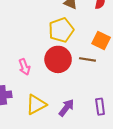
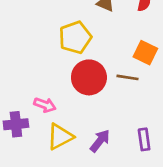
yellow pentagon: (61, 30) -> (75, 37), moved
pink arrow: (24, 67) -> (45, 105), moved, turned -49

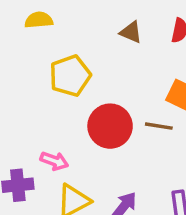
yellow pentagon: (75, 37) -> (70, 76), moved

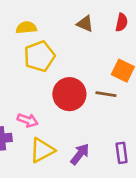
yellow semicircle: (39, 20) -> (26, 28), moved

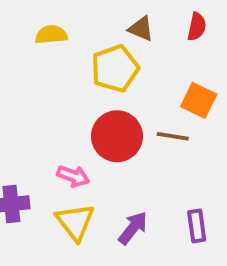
yellow pentagon: (39, 56) -> (115, 69), moved
pink arrow: (28, 120) -> (73, 176), moved
yellow triangle: (42, 150) -> (75, 222), turned -40

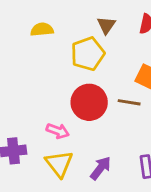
brown triangle: (141, 29) -> (106, 25), turned 42

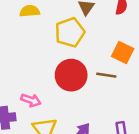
pink arrow: (58, 131) -> (31, 100), moved

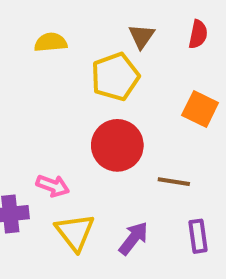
brown line: (106, 75) -> (174, 182), moved

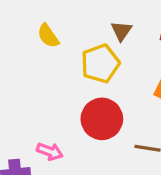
yellow semicircle: (51, 42) -> (48, 36), turned -120

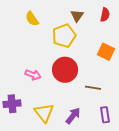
pink arrow: (50, 151) -> (33, 75), moved

